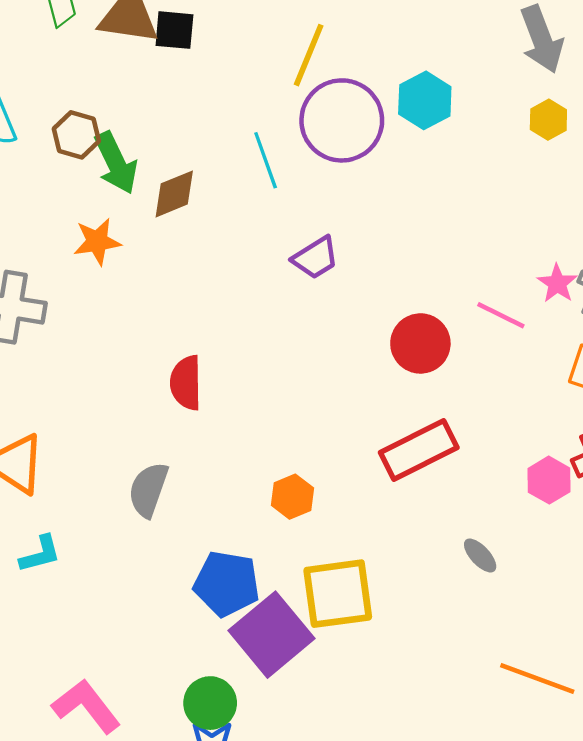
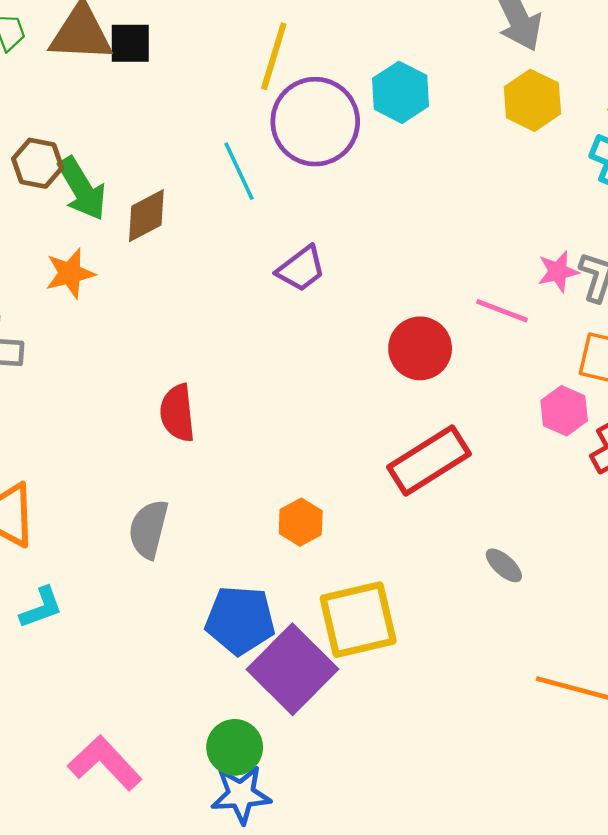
yellow hexagon: (548, 120) -> (532, 100), size x1.4
pink star: (557, 283) -> (558, 272), turned 30
pink hexagon: (549, 480) -> (564, 411), moved

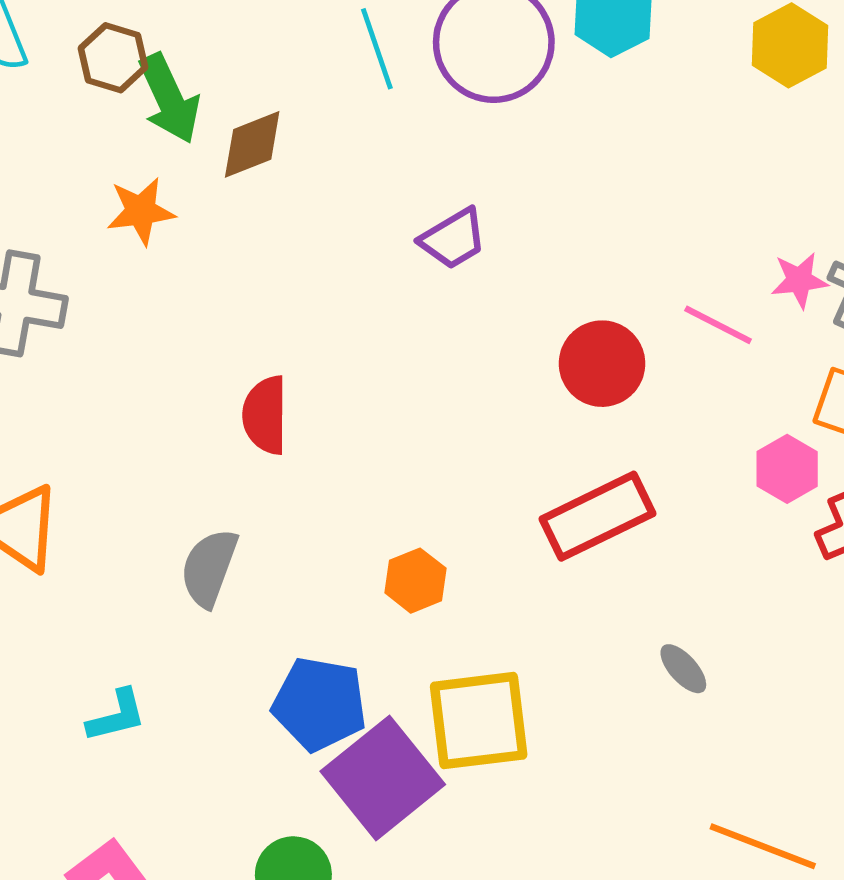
cyan line: (239, 171) -> (377, 49), moved
cyan L-shape: (41, 608) -> (117, 716), moved

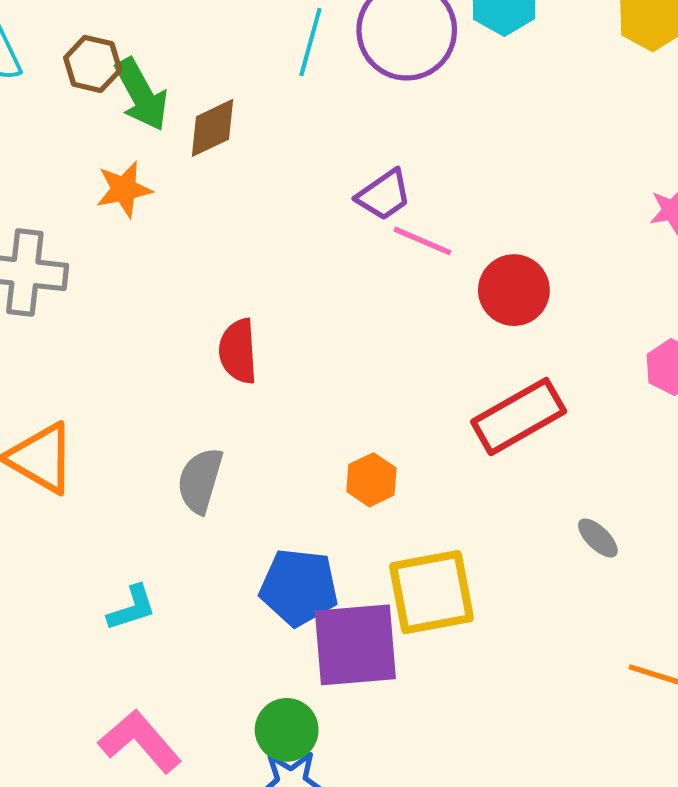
cyan line: (377, 49) -> (310, 42), turned 38
pink line: (718, 325) -> (422, 241), moved
purple square: (383, 778) -> (355, 645), turned 38

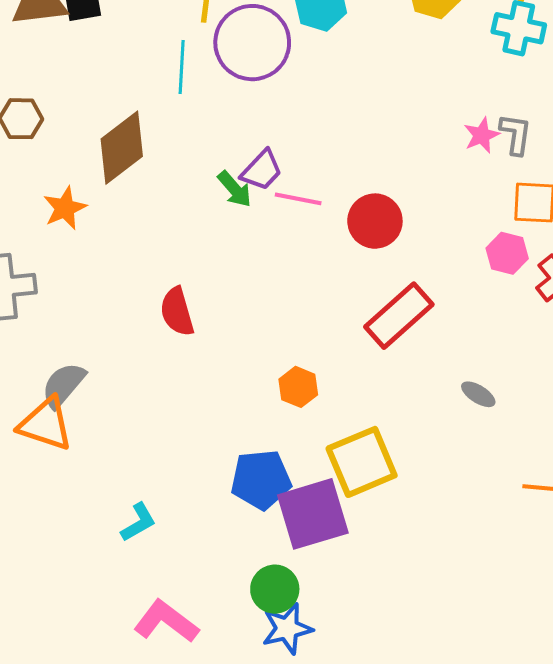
green arrow: (141, 95) -> (235, 189), moved, size x0.7
brown diamond: (212, 128) -> (122, 148), size x1.5
gray semicircle: (200, 481) -> (63, 385), moved, turned 36

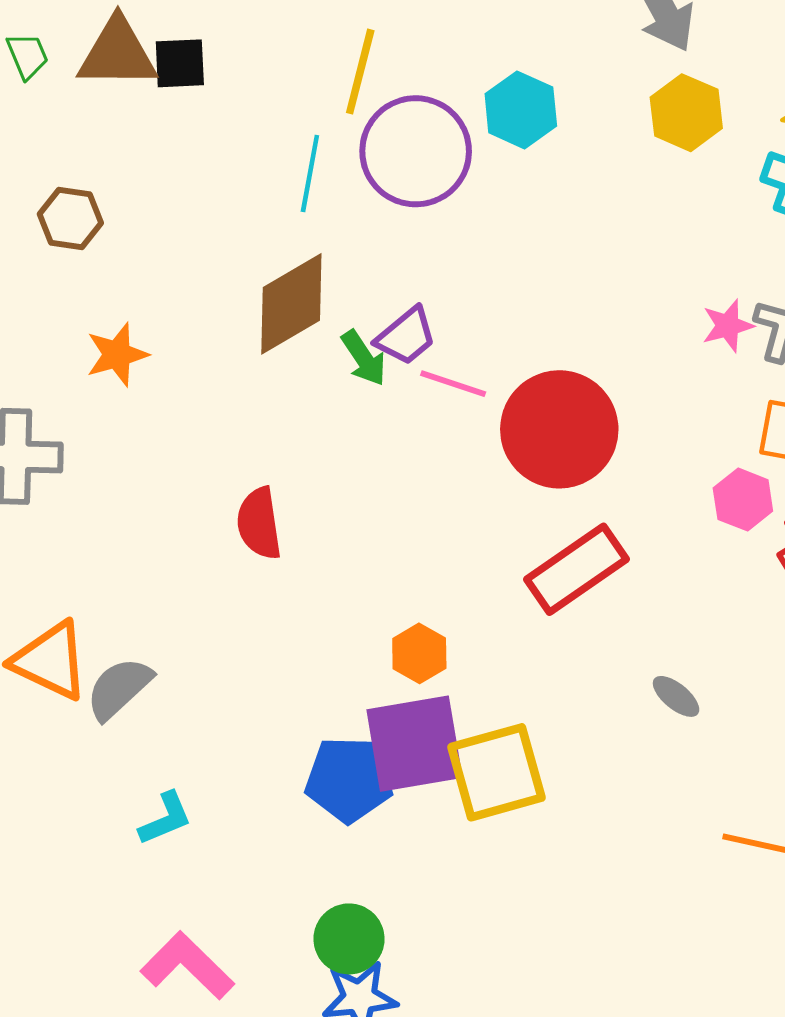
brown diamond: (122, 148) -> (291, 304), moved
red circle: (375, 221) -> (559, 429), size x1.5
gray semicircle: (63, 385) -> (119, 688), moved
purple square: (313, 514) -> (414, 744), moved

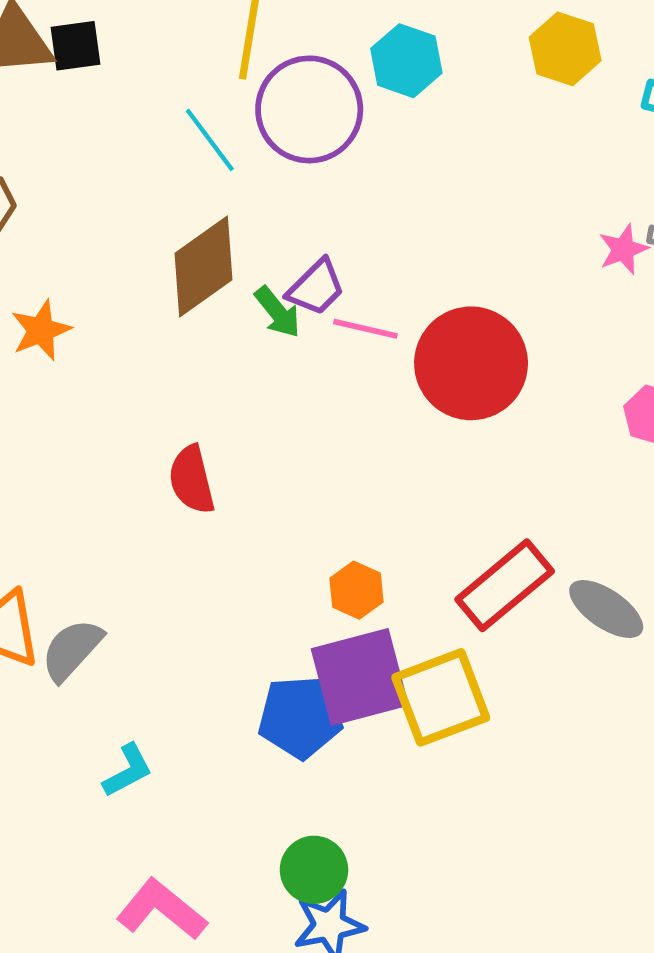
cyan line: (310, 173) -> (210, 140), turned -42
red rectangle: (576, 569) -> (505, 585), moved
gray ellipse: (676, 696) -> (606, 609), size x1.6

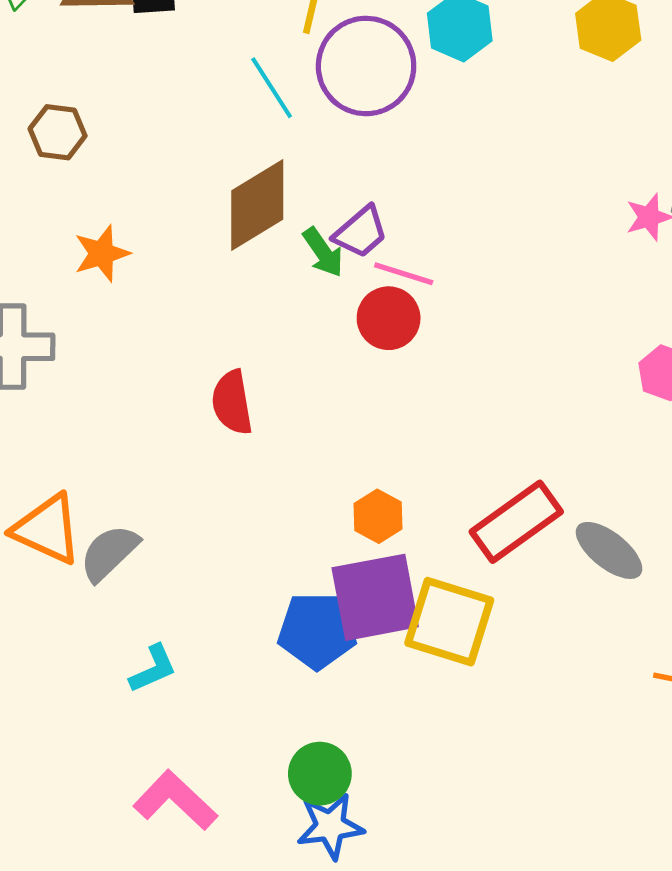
red circle: (471, 363) -> (389, 318), moved, size x0.6
yellow square: (441, 697) -> (449, 622), turned 34

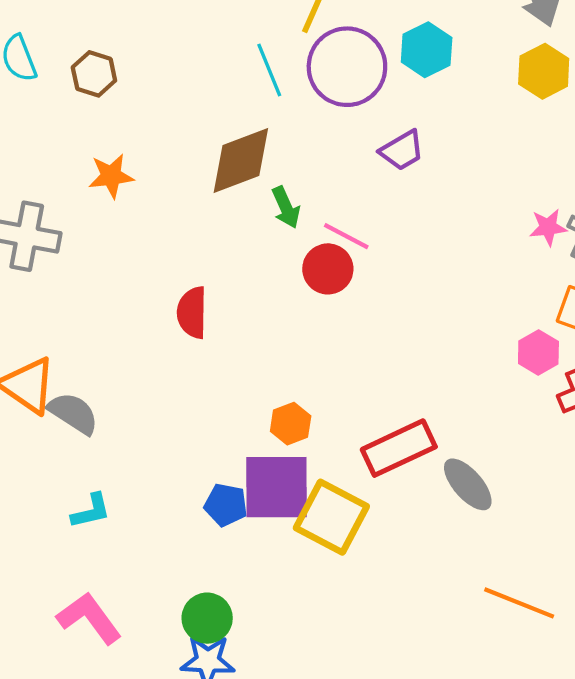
purple trapezoid: (361, 232) -> (402, 150), moved
gray semicircle: (109, 553) -> (73, 413), turned 66
blue pentagon: (317, 631) -> (226, 505), size x0.7

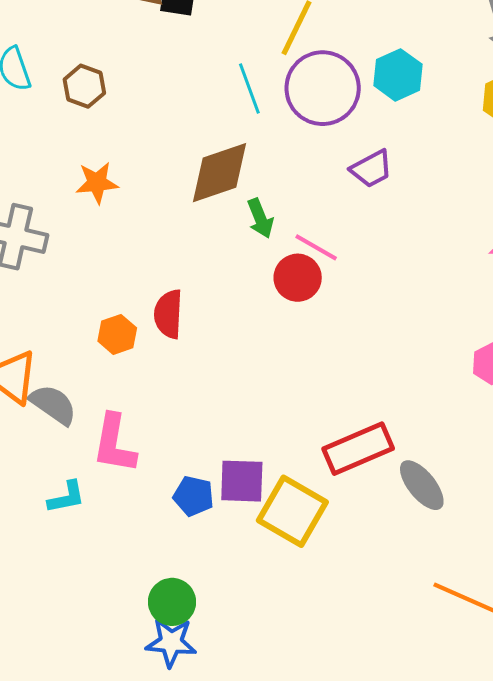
orange hexagon: (291, 424) -> (117, 334), moved
purple square: (277, 487) -> (242, 481), size x0.7
pink L-shape: (89, 618) -> (114, 444), moved, turned -136

